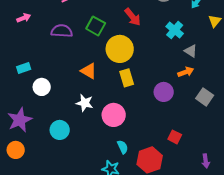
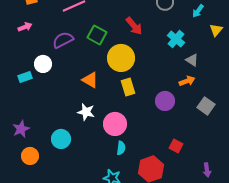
purple semicircle: (62, 31) -> (63, 40), turned -30
white circle: (42, 87) -> (43, 64), moved
purple star: (20, 120) -> (21, 129), size x0.7
cyan semicircle: (123, 147) -> (121, 148), moved, turned 32
orange circle: (16, 150) -> (30, 156), moved

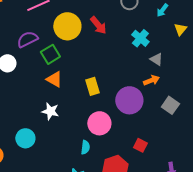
green square: (97, 35) -> (50, 54), moved, turned 30
yellow circle: (121, 58) -> (67, 26), moved
purple circle: (165, 101) -> (129, 100), size x1.4
pink circle: (115, 124) -> (99, 123), moved

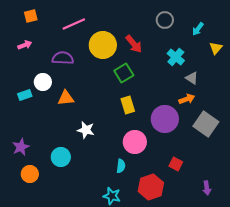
purple semicircle: (27, 39) -> (63, 58), turned 30
green square: (50, 54) -> (124, 73), moved
orange triangle: (54, 79) -> (66, 98), moved, turned -36
gray square: (170, 105) -> (206, 124), size x1.4

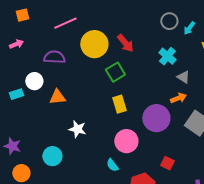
gray circle: (165, 20) -> (169, 21), moved
purple star: (21, 147) -> (12, 146), turned -30
cyan semicircle: (121, 166) -> (112, 165), turned 136

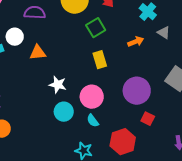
orange arrow: (178, 98) -> (136, 42), moved
purple circle: (156, 118) -> (137, 91), moved
pink circle: (126, 141) -> (92, 97), moved
cyan circle: (52, 156) -> (64, 112), moved

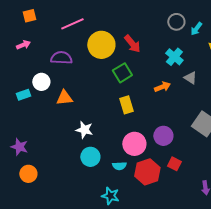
purple circle: (137, 91) -> (163, 136), size x0.7
pink circle: (92, 97) -> (134, 144), moved
cyan semicircle: (93, 121) -> (119, 166), turned -56
red hexagon: (123, 142) -> (147, 172), moved

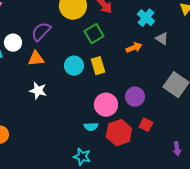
purple semicircle: (61, 58) -> (41, 32), moved, turned -50
white star: (84, 130) -> (38, 91), moved
cyan circle: (90, 157) -> (74, 66), moved

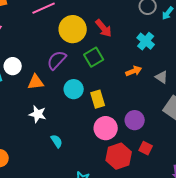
purple semicircle: (41, 32) -> (57, 60), moved
gray triangle: (162, 39) -> (162, 77), moved
yellow rectangle: (98, 66) -> (98, 99), moved
cyan semicircle: (91, 127) -> (57, 141), moved, turned -120

